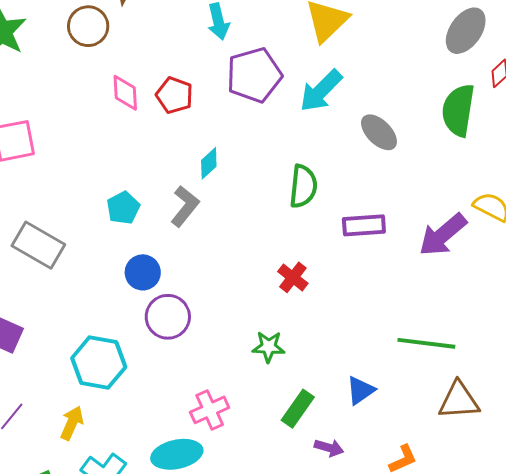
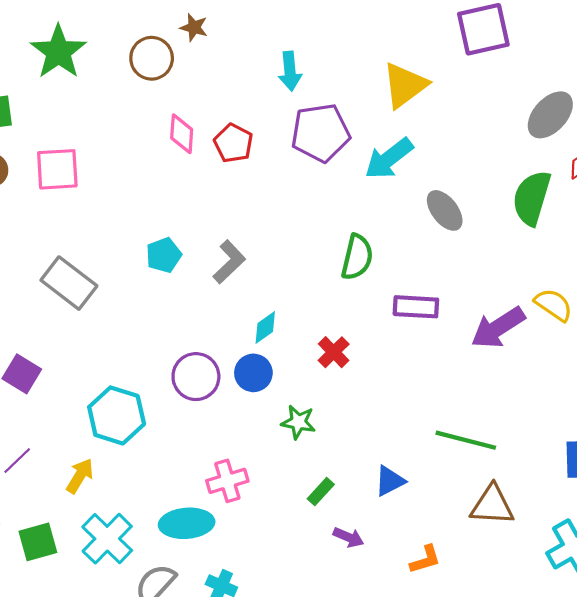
cyan diamond: (209, 163) -> (265, 328), moved
blue circle: (143, 272) -> (253, 373), moved
green rectangle: (298, 409) -> (321, 492), size x0.7

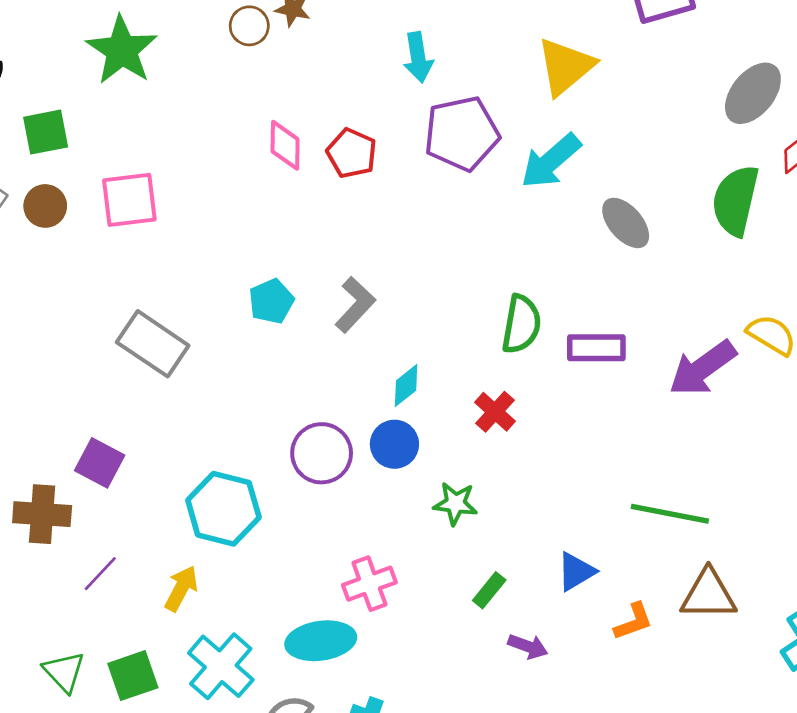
brown circle: (152, 58) -> (249, 26), moved, size x0.7
green semicircle: (357, 257) -> (521, 324), moved
orange L-shape: (425, 559) -> (633, 622), moved

